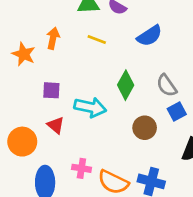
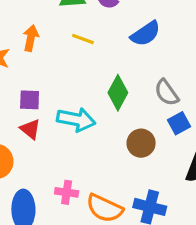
red triangle: (56, 125) -> (30, 129), moved

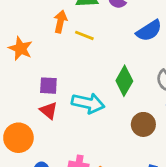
orange arrow: (31, 38) -> (60, 22), moved
yellow line: (83, 39) -> (84, 35), moved

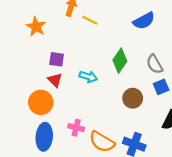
cyan arrow: (88, 103) -> (88, 77), size x0.7
orange circle: (18, 138) -> (41, 102), moved

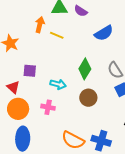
red triangle: (55, 80) -> (13, 87), moved
brown circle: (133, 98) -> (88, 98), moved
pink cross: (76, 128) -> (48, 107), moved

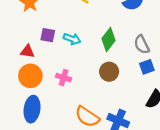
cyan arrow: (58, 84) -> (72, 39), moved
red triangle: (13, 87) -> (28, 51), turned -40

